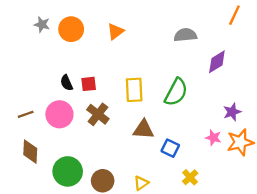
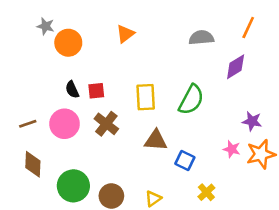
orange line: (234, 15) -> (248, 27), moved
orange circle: (71, 29) -> (68, 43), moved
purple star: (232, 112) -> (252, 121), turned 30

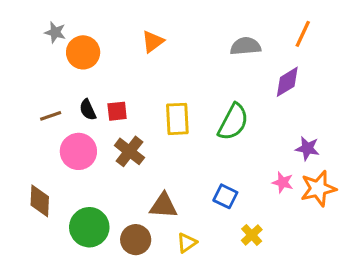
brown line: (28, 124) -> (51, 116), moved
brown triangle: (156, 140) -> (164, 206), moved

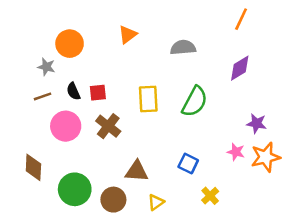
gray star: (55, 32) -> (46, 67), moved
orange line: (303, 34) -> (241, 19), moved
gray semicircle: (246, 46) -> (183, 47), moved

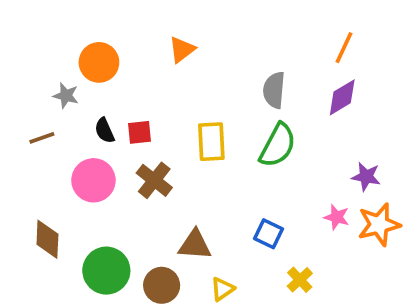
orange line: (241, 19) -> (344, 48), moved
gray semicircle: (183, 47) -> (274, 90), moved, turned -80
brown line: (42, 96) -> (42, 138), moved

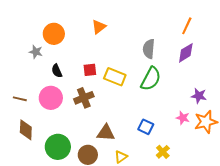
red square: (140, 132) -> (90, 70), moved
brown line: (42, 138) -> (20, 99), moved, turned 32
yellow rectangle: (211, 142) -> (115, 77), turned -65
brown cross: (154, 180) -> (84, 98), turned 30

